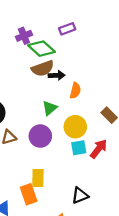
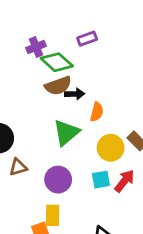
green triangle: (50, 108) -> (66, 133), size x1.5
yellow circle: (75, 127) -> (111, 148), moved
purple circle: (40, 136) -> (58, 180), moved

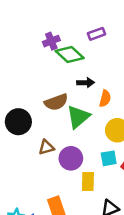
brown semicircle: (58, 86) -> (56, 102), moved
brown triangle: (18, 167) -> (46, 147), moved
yellow rectangle: (53, 215) -> (88, 181), moved

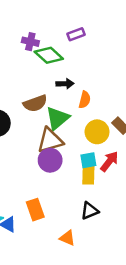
purple cross: (51, 41) -> (30, 42), turned 35
brown triangle: (46, 147) -> (50, 140), moved, size x1.6
yellow rectangle: (88, 181) -> (88, 175), moved

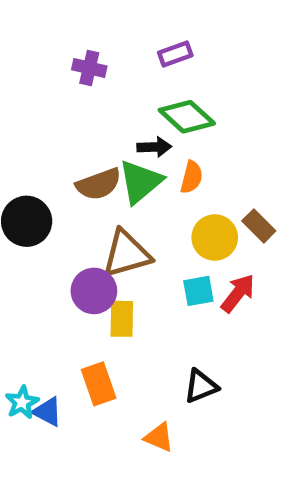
green diamond: (49, 55) -> (187, 117), moved
green triangle: (58, 118) -> (140, 182), moved
purple circle: (50, 160) -> (94, 291), moved
yellow rectangle: (88, 175) -> (122, 319), moved

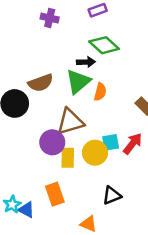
orange semicircle: (191, 177) -> (100, 92), moved
brown semicircle: (99, 184) -> (41, 83), moved
yellow circle: (215, 238) -> (95, 153), moved

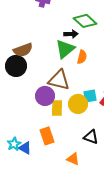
brown semicircle: (41, 83) -> (23, 50), moved
brown triangle: (70, 122) -> (59, 80), turned 30
black triangle: (112, 195) -> (91, 137), turned 42

